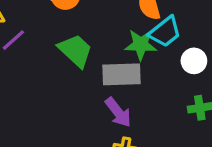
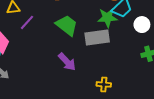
purple arrow: (118, 112) -> (67, 62), moved

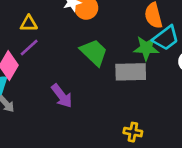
purple line: (27, 22) -> (29, 47), moved
purple arrow: (67, 62) -> (62, 96), moved

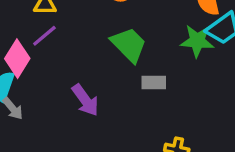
gray rectangle: (131, 72) -> (154, 82), moved, size x0.6

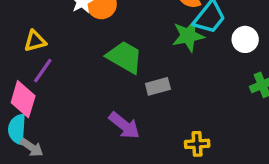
purple arrow: (85, 100) -> (124, 125), moved

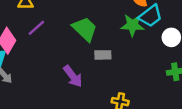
purple line: (43, 71) -> (36, 28), moved

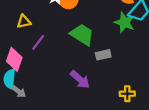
green star: (132, 25) -> (124, 22), turned 30

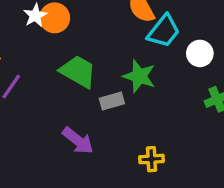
green star: (124, 22) -> (139, 76), moved

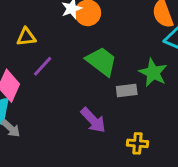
yellow cross: (152, 159) -> (137, 143), moved

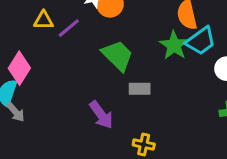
purple line: (43, 66) -> (69, 28), moved
green star: (153, 73) -> (174, 45), moved

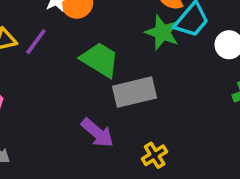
gray rectangle: (140, 89) -> (135, 92), size x1.6
yellow cross: (144, 145) -> (155, 155), turned -30

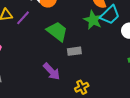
gray rectangle: (135, 92) -> (74, 51), size x0.6

